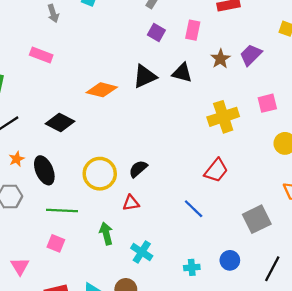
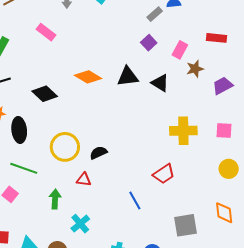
brown star: (220, 59) -> (195, 69), moved

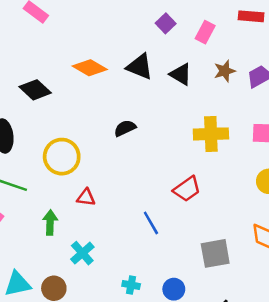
brown star: (195, 69) -> (225, 71), moved
black triangle: (128, 77) -> (140, 67), turned 30
black semicircle: (98, 153) -> (125, 128), moved

